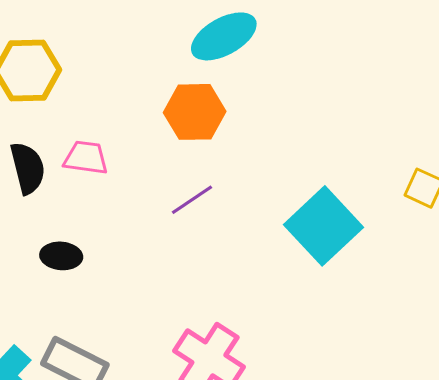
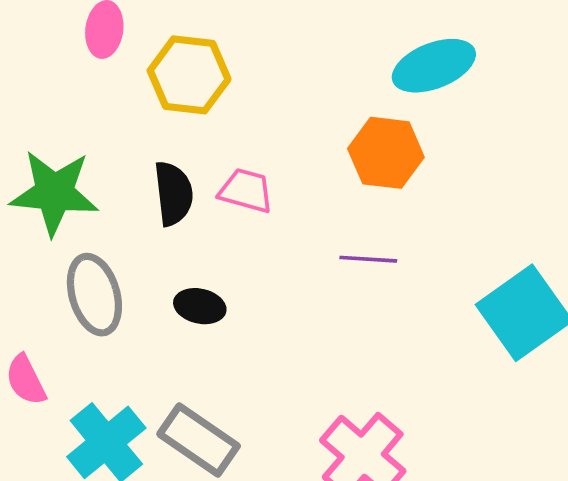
purple line: (192, 200) -> (368, 259), turned 30

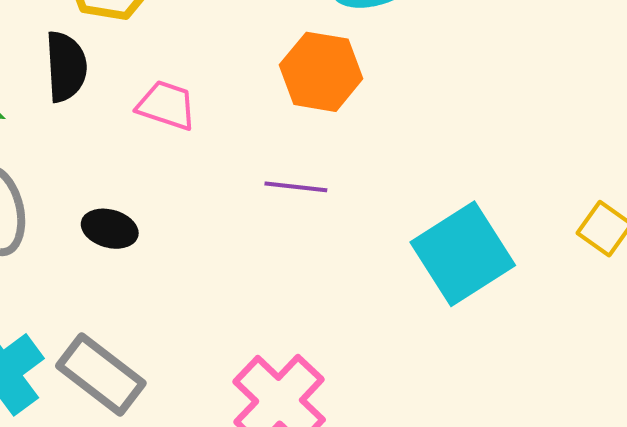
black semicircle: (173, 194) -> (66, 67), moved

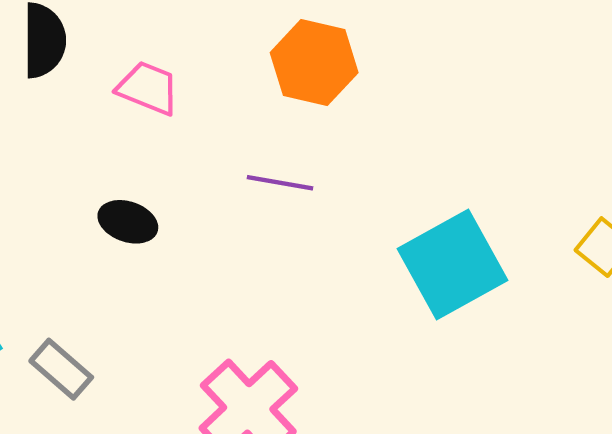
black ellipse: (110, 229) -> (128, 222), moved
gray rectangle: (101, 375) -> (61, 369), size x0.7

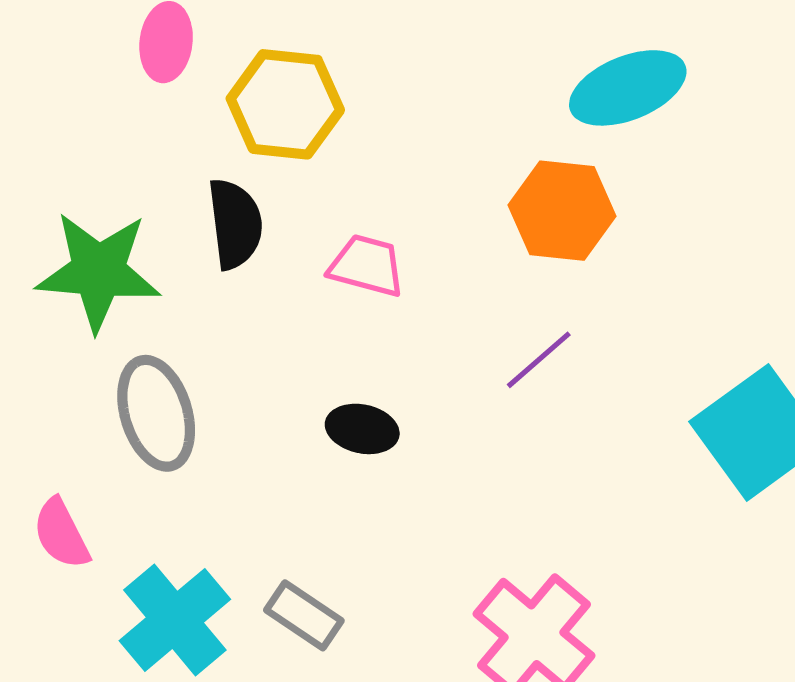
purple line: (280, 183) -> (539, 360), turned -44

